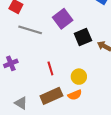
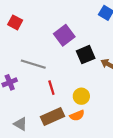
gray line: (30, 30) -> (33, 64), moved

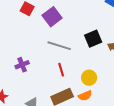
purple square: (64, 35) -> (52, 17), moved
gray line: (33, 64) -> (59, 46), moved

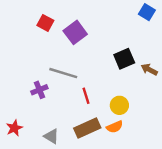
gray line: (59, 46) -> (63, 73), moved

